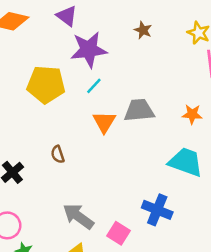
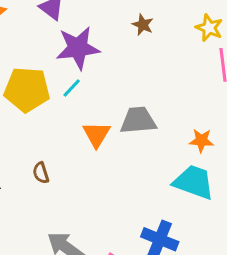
cyan line: (94, 86) -> (72, 88), moved
orange star: (192, 114) -> (201, 140), moved

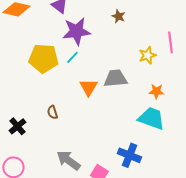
yellow star: (209, 28) -> (147, 55), moved, turned 30

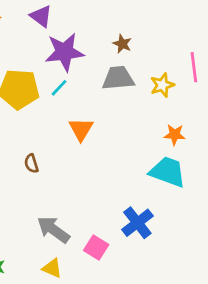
brown star: (118, 16) -> (122, 44), moved
gray trapezoid: (115, 78) -> (118, 78), moved
blue cross: (129, 155) -> (137, 223), turned 30

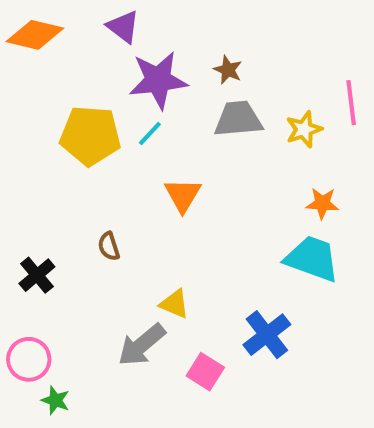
brown star: (122, 44) -> (228, 70), moved
gray arrow: (53, 230) -> (142, 345), turned -76
yellow triangle: (52, 268) -> (175, 304), moved

